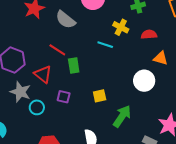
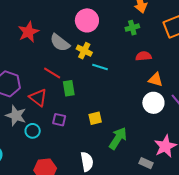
yellow cross: (121, 27) -> (84, 51), moved
white circle: (144, 81) -> (153, 103), moved

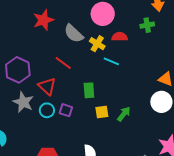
red semicircle: (144, 56) -> (120, 37), moved
green rectangle: (69, 88) -> (89, 90), moved
cyan circle: (33, 131) -> (47, 110), moved
green arrow: (118, 138) -> (124, 114), moved, size x0.7

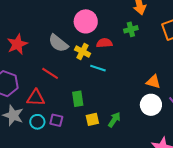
red star: (43, 20) -> (17, 44), moved
red triangle: (47, 86) -> (36, 98), turned -36

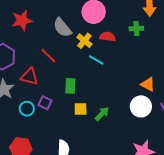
cyan circle: (37, 122) -> (27, 109), moved

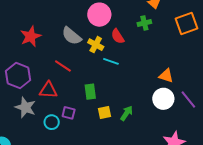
red semicircle: (108, 37) -> (118, 36), turned -119

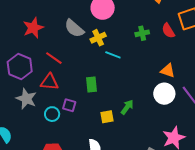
green cross: (144, 23) -> (142, 33), moved
red semicircle: (118, 36) -> (168, 31), moved
yellow cross: (96, 45) -> (98, 38), turned 35
red line: (63, 66) -> (54, 58), moved
yellow square: (105, 112) -> (107, 117), moved

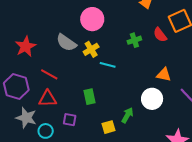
white circle: (164, 94) -> (152, 99), moved
cyan circle: (52, 114) -> (46, 131), moved

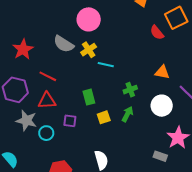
green cross: (134, 40) -> (130, 90), moved
white circle: (152, 99) -> (162, 106), moved
yellow square: (108, 127) -> (104, 117), moved

